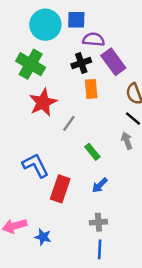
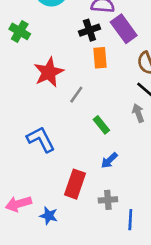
green cross: (31, 64) -> (20, 31), moved, size x0.7
red rectangle: (60, 189) -> (75, 184), moved
blue line: (100, 249) -> (130, 220), moved

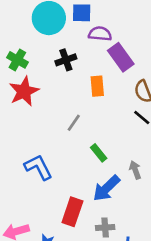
black cross: (89, 30) -> (66, 60), moved
red star: (49, 72) -> (24, 91), moved
gray arrow: (138, 113) -> (135, 170), moved
blue arrow: (109, 160) -> (106, 188), size x1.6

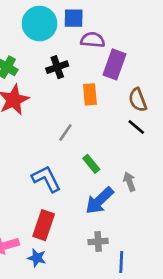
purple rectangle: (121, 57) -> (114, 64), turned 56
blue L-shape: (38, 167) -> (46, 179), moved
red rectangle: (72, 212) -> (44, 225), moved

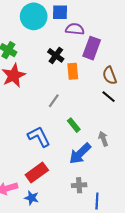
black cross: (57, 67) -> (56, 55), moved, turned -35
red rectangle: (44, 225) -> (37, 173), turned 35

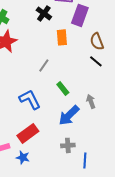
black cross: (56, 55) -> (44, 13), moved

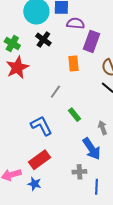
black cross: (44, 13) -> (43, 39), moved
blue arrow: (69, 115) -> (92, 149), moved, turned -80

